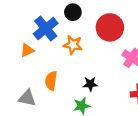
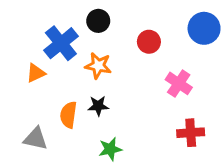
red circle: (110, 27) -> (149, 42), size x0.6
black star: (90, 84) -> (98, 106), moved

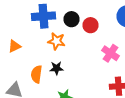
black circle: (98, 21) -> (72, 19), moved
blue cross: (61, 43) -> (44, 16), moved, turned 35

